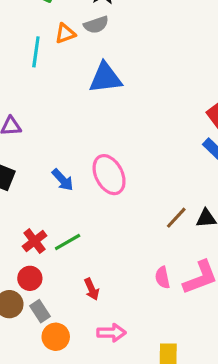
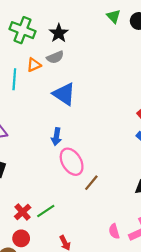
blue triangle: (105, 78) -> (64, 94), turned 45
blue arrow: (63, 180) -> (56, 137), moved, turned 56
brown line: (176, 218) -> (91, 183), moved

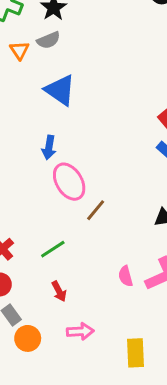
orange triangle: (34, 65) -> (19, 50), turned -40
green line: (46, 211) -> (53, 249), moved

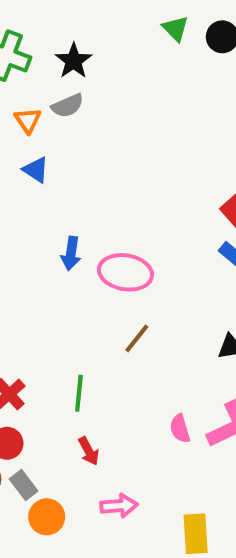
blue triangle: (60, 90) -> (36, 170), moved, size x0.6
pink ellipse: (69, 182) -> (125, 272), moved, turned -48
green line: (53, 249) -> (79, 393), turned -50

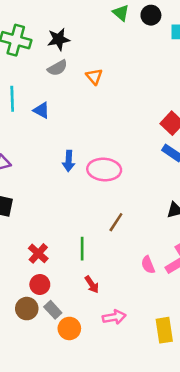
black star: (74, 61) -> (59, 39), turned 30
orange triangle: (28, 120) -> (94, 76), moved
brown line: (137, 338) -> (116, 222), moved

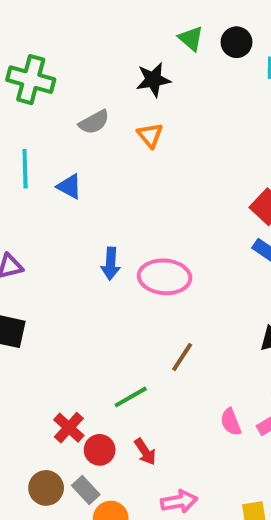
black star: (59, 39) -> (153, 80), moved
green line: (82, 249) -> (131, 397), turned 60
red cross: (38, 253) -> (69, 428), moved
red circle: (40, 285) -> (100, 450), moved

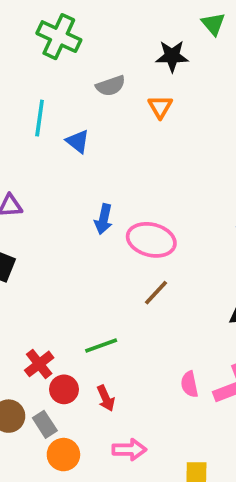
brown line: (182, 357) -> (156, 293), moved

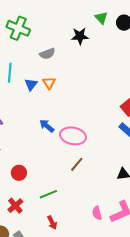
orange triangle: (160, 107) -> (49, 83), moved
blue triangle: (78, 141) -> (31, 84), turned 32
blue arrow: (104, 219) -> (47, 126), turned 119
red circle: (64, 389) -> (19, 173), moved

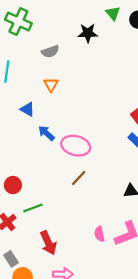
blue triangle: (31, 84) -> (28, 109), moved, turned -40
green line: (48, 194) -> (33, 208), moved
red arrow: (52, 223) -> (48, 243), size x1.5

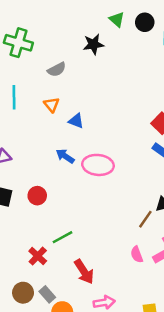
orange triangle: (51, 85) -> (52, 105), moved
blue triangle: (28, 109) -> (76, 121), moved
brown line: (79, 178) -> (145, 219), moved
red circle: (13, 185) -> (37, 196), moved

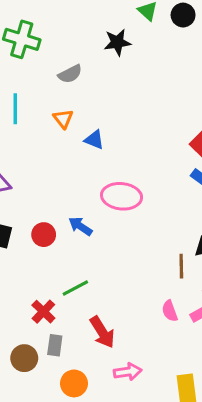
blue arrow: (65, 156) -> (80, 226), moved
brown line: (145, 219) -> (181, 266), turned -36
gray rectangle: (47, 294) -> (55, 345), moved, turned 49

